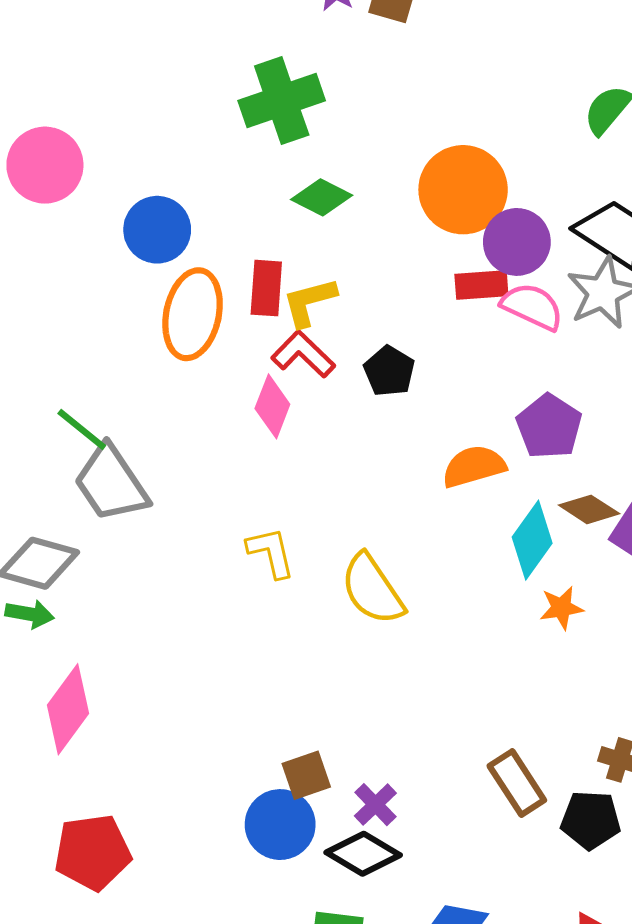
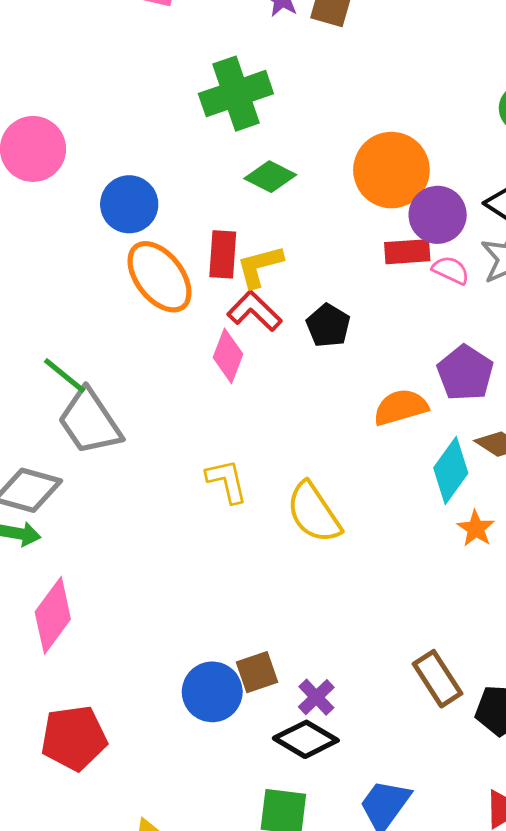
pink semicircle: (532, 307) -> (451, 270), size x0.7
orange ellipse: (193, 314) -> (160, 277), turned -50
orange star: (561, 608) -> (476, 528), turned -30
blue circle: (280, 825) -> (212, 692), moved

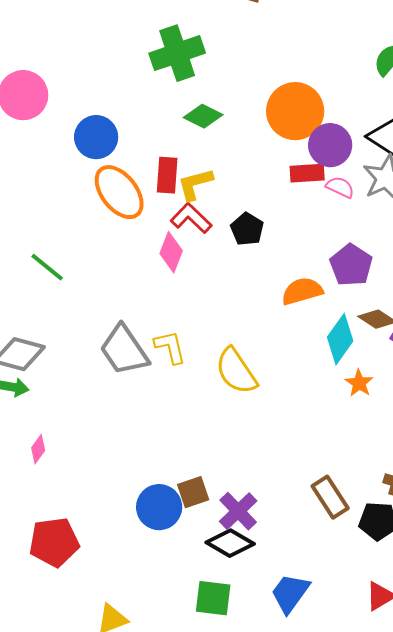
gray trapezoid: (90, 422) -> (124, 350), moved
pink diamond: (53, 615) -> (38, 449), size x0.5
purple cross: (316, 697) -> (238, 511), size x1.4

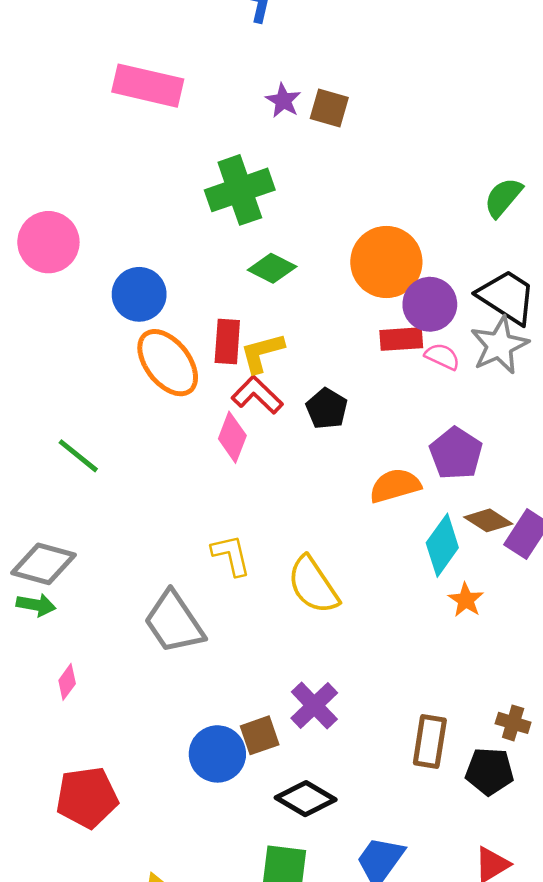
gray trapezoid: (124, 350) -> (174, 622), moved
brown rectangle: (330, 497) -> (430, 742), turned 42
purple cross: (238, 511) -> (314, 706), moved

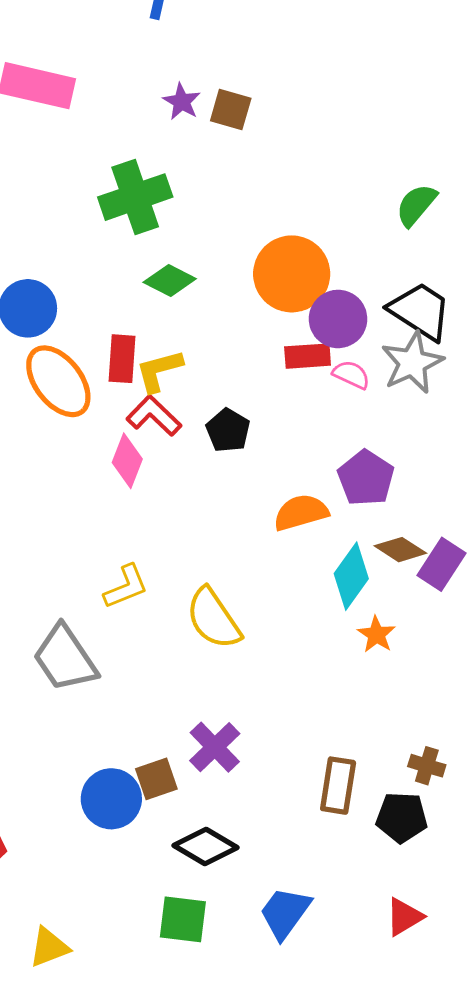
yellow L-shape: (231, 555) -> (126, 587), turned 81

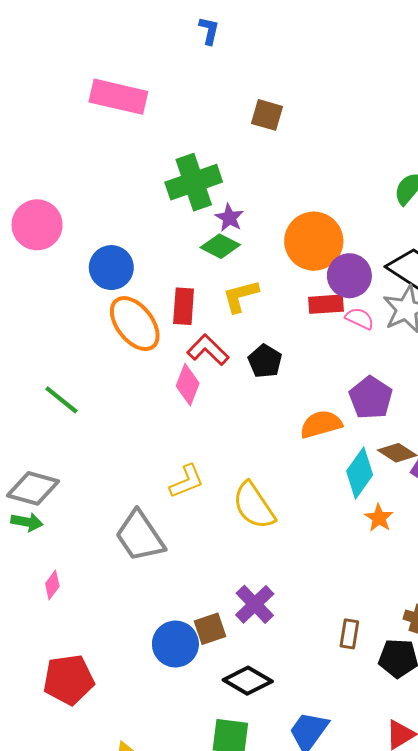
purple star: (182, 102) -> (229, 218), moved
yellow L-shape: (159, 371) -> (241, 296), moved
brown rectangle: (338, 786) -> (349, 634), size x0.7

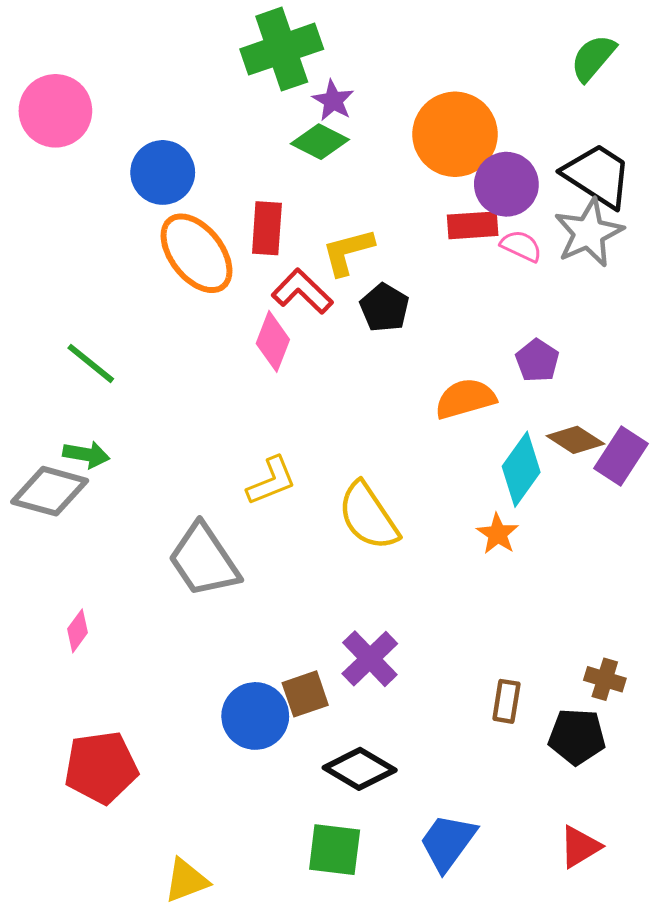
yellow L-shape: (241, 296) -> (348, 252), moved
purple pentagon: (371, 398) -> (537, 360), size x0.7
orange star: (379, 518) -> (498, 534), moved
green arrow: (27, 522) -> (86, 455), moved

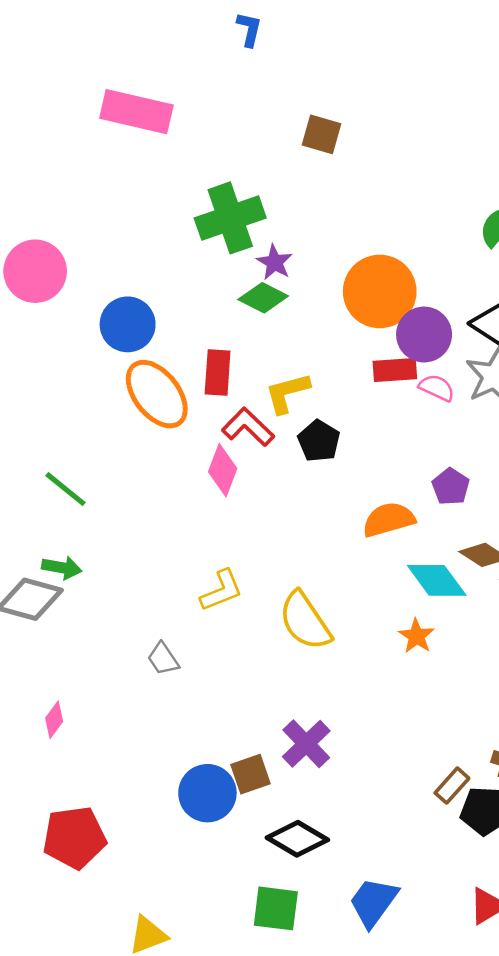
cyan diamond: (521, 469) -> (437, 580), turned -72
gray trapezoid: (204, 560) -> (163, 659), size x0.5
brown rectangle: (506, 701) -> (452, 786), moved, turned 33

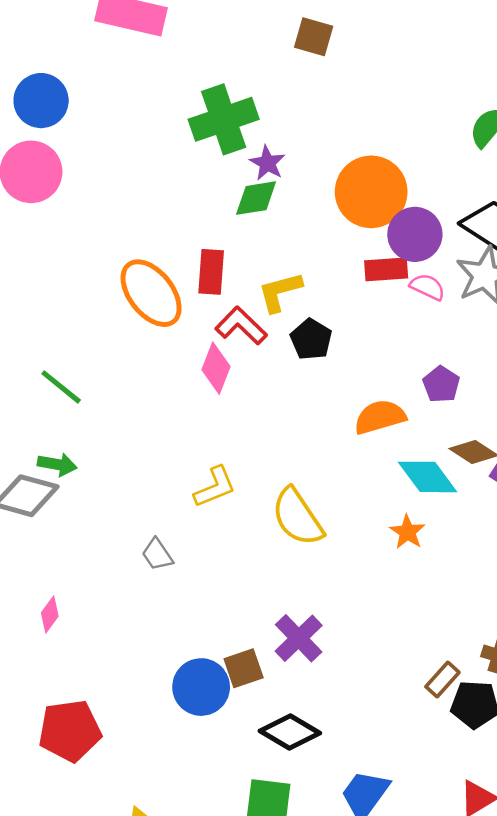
green diamond: (263, 298) -> (256, 198), turned -36
blue circle: (128, 324) -> (41, 101), moved

